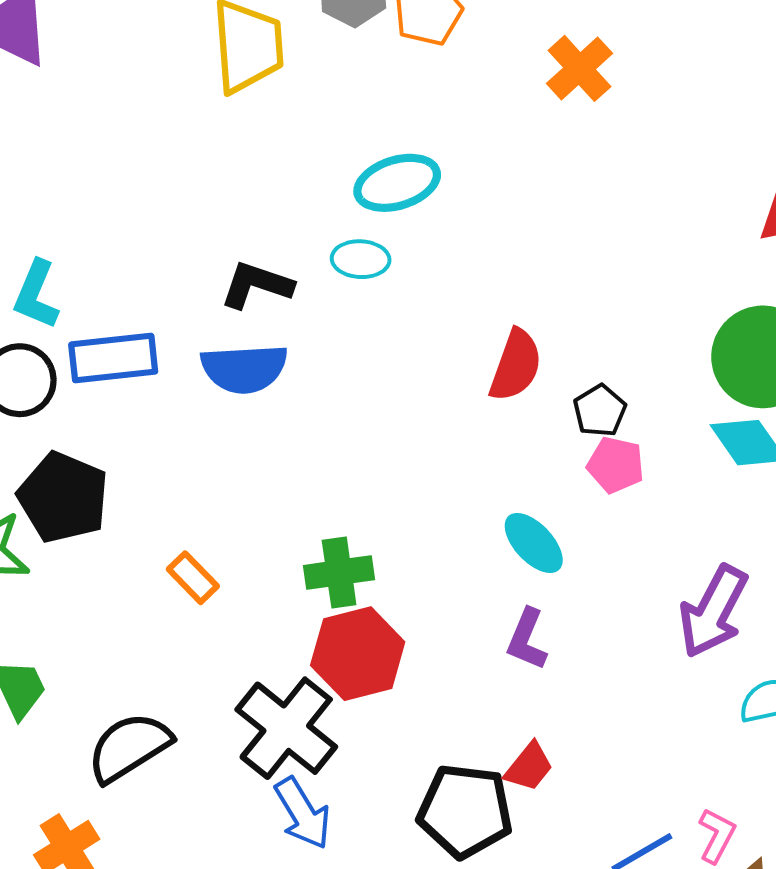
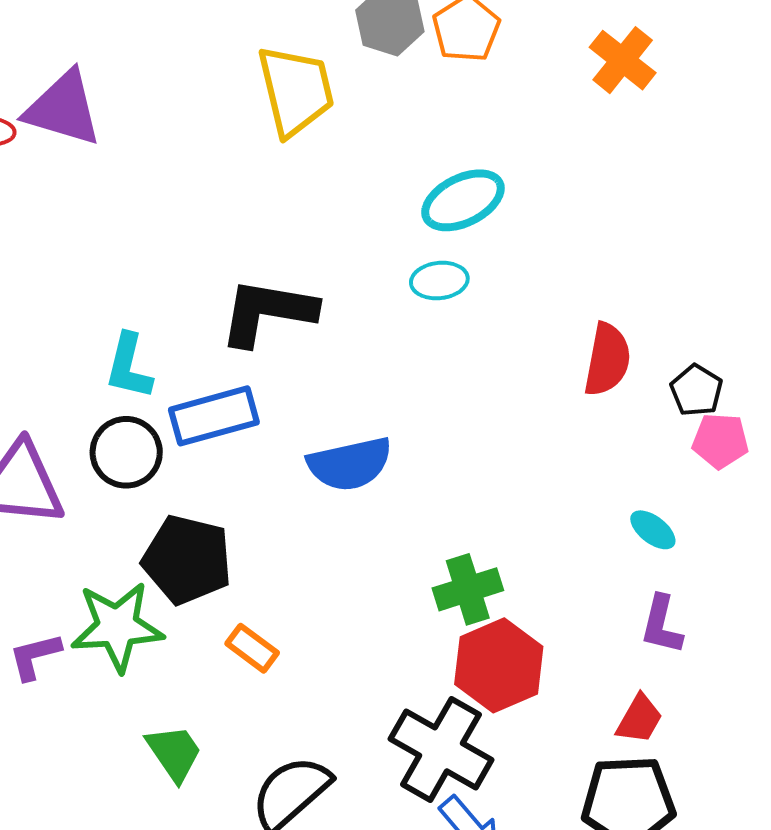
black L-shape: (257, 285) -> (267, 312), moved, size x1.4
blue semicircle: (244, 369) -> (350, 464), moved
cyan ellipse: (534, 543) -> (653, 530), size x0.7
orange rectangle: (193, 578) -> (252, 648), moved
red trapezoid: (529, 767) -> (639, 719), moved

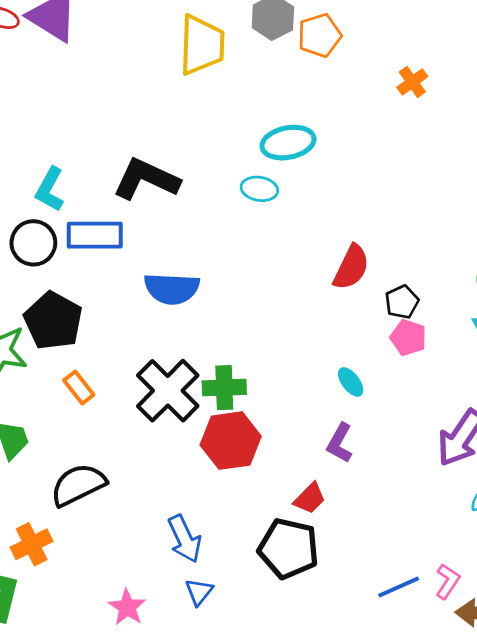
orange cross: (623, 60) -> (412, 82), size x0.7
black cross: (441, 749) -> (168, 391), moved

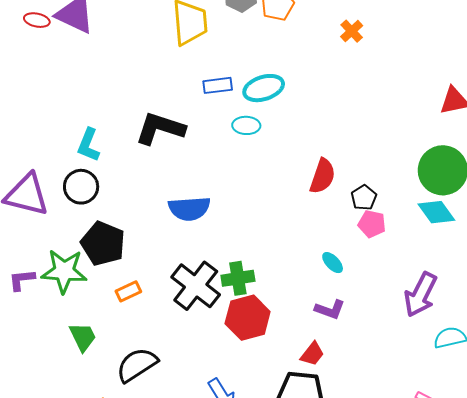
blue rectangle: (95, 235) -> (218, 85), moved, size x0.7
orange rectangle: (79, 387) -> (128, 291), turned -70
purple L-shape: (340, 443) -> (330, 309), turned -92

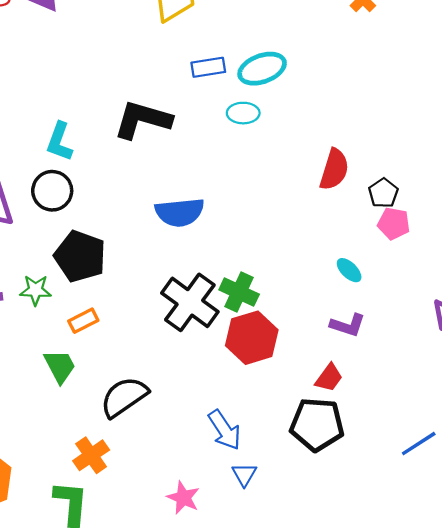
green star: (64, 271) -> (35, 290), size x0.6
green cross: (238, 278) -> (239, 292), turned 36
orange rectangle: (128, 291) -> (83, 321), moved

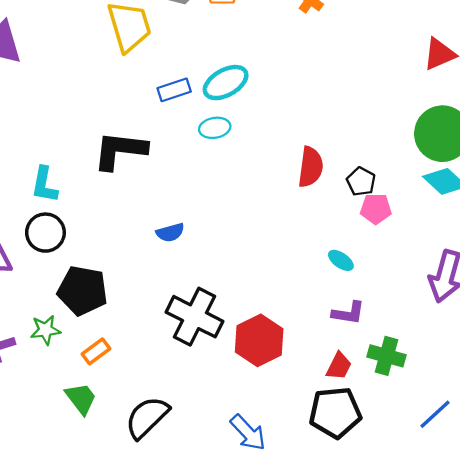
blue semicircle: (180, 212) -> (170, 233), size x0.6
green cross: (239, 292) -> (386, 356), moved

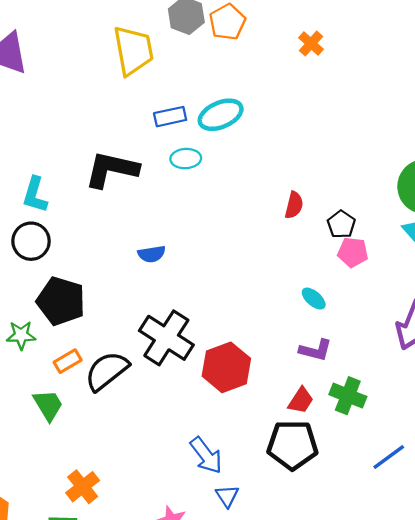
cyan ellipse: (215, 128) -> (186, 159), moved
red semicircle: (311, 167) -> (294, 205), size x0.7
black semicircle: (147, 417) -> (107, 371), moved

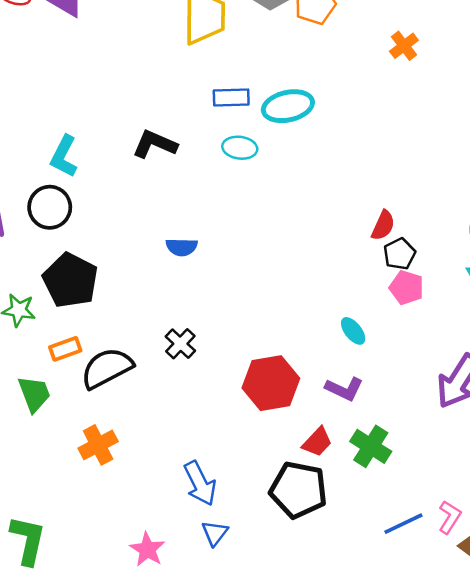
black L-shape: (112, 169) -> (155, 144), size x0.7
red semicircle: (294, 205) -> (383, 225), moved
black cross: (166, 338) -> (180, 344), size x0.5
red hexagon: (226, 367) -> (271, 383), moved
orange cross: (83, 487) -> (98, 445), moved

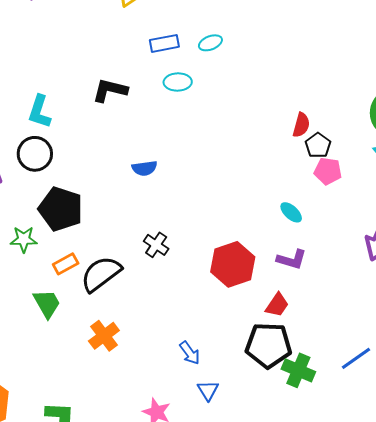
cyan ellipse: (288, 106) -> (210, 43), size x0.6
green cross: (371, 446) -> (298, 370), moved
blue arrow: (200, 483) -> (190, 353), size x0.7

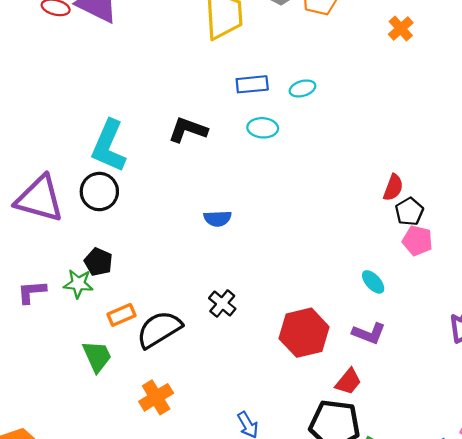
cyan L-shape: (39, 112) -> (109, 146), size x1.4
black pentagon: (61, 209) -> (98, 262), moved, size x0.6

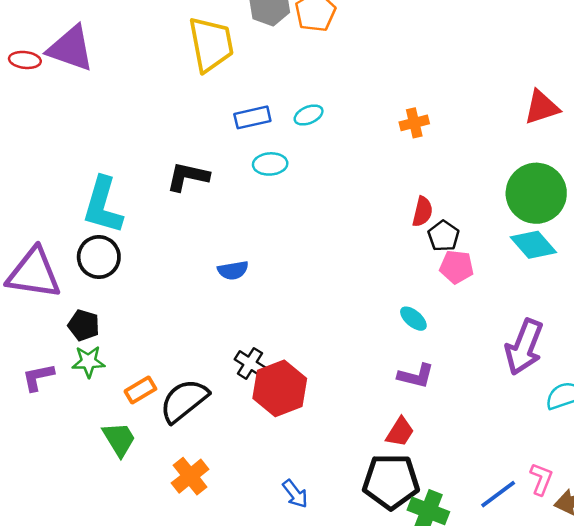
orange cross: (401, 29) -> (414, 123), moved, turned 35
black pentagon: (98, 262) -> (84, 325), moved
red hexagon: (304, 333) -> (280, 388), moved

